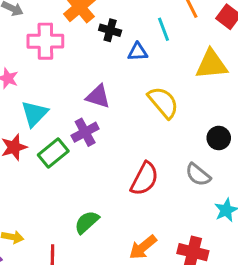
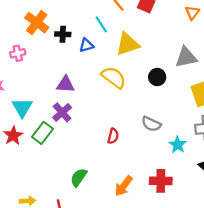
pink cross: (45, 41) -> (18, 53), size x0.6
yellow triangle: (211, 64) -> (128, 44), moved
black circle: (219, 138) -> (157, 77), moved
red semicircle: (144, 179) -> (113, 136), size x0.6

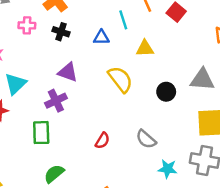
black cross: (63, 34) -> (61, 32), moved
yellow triangle: (128, 44) -> (145, 48), size x0.7
green rectangle: (43, 133) -> (41, 133), moved, turned -55
cyan star: (178, 145) -> (168, 169), turned 30

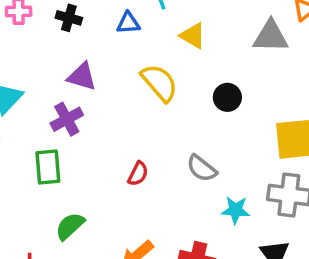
yellow triangle: (145, 48) -> (193, 36), turned 36
gray triangle: (202, 80) -> (271, 36), moved

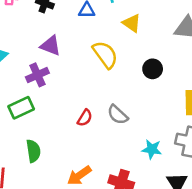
green rectangle: (48, 167) -> (21, 108), turned 65
gray semicircle: (202, 168) -> (118, 115), moved
green semicircle: (70, 226) -> (33, 151), turned 120

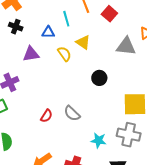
purple triangle: (51, 46) -> (31, 54), moved, turned -30
yellow semicircle: (105, 54) -> (64, 54), moved, size x0.7

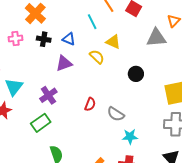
blue triangle: (48, 32) -> (69, 39), moved, turned 32
red semicircle: (46, 116) -> (90, 104), moved
cyan star: (98, 140) -> (130, 137), moved

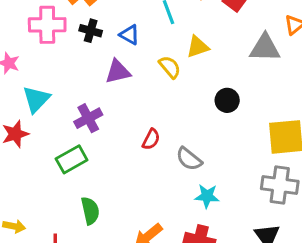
pink cross: (15, 39) -> (47, 25), size x1.6
yellow triangle: (113, 42) -> (198, 47), turned -49

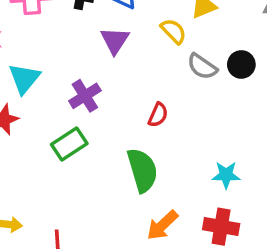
purple triangle: (118, 72) -> (115, 40), turned -40
gray semicircle: (189, 159) -> (202, 67), moved
green semicircle: (90, 211) -> (142, 170), moved, size x1.4

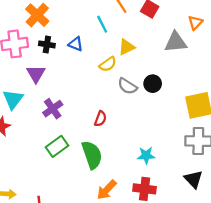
yellow semicircle: (173, 31) -> (108, 64), turned 102
purple triangle: (115, 40) -> (36, 74), moved
green rectangle: (69, 144) -> (57, 146), moved

